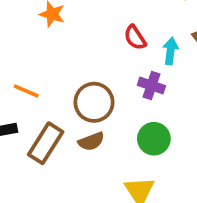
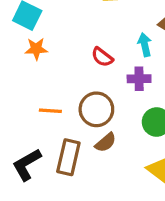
red semicircle: (135, 37) -> (102, 57), moved
orange line: (26, 91) -> (50, 111), moved

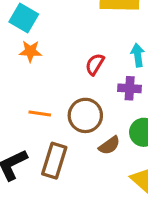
red semicircle: (102, 57) -> (95, 64), turned 80
brown semicircle: (106, 142) -> (109, 145), moved

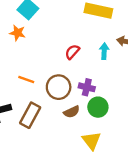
orange star: (30, 51) -> (17, 33), moved
purple cross: (130, 88) -> (87, 87), moved

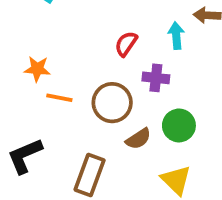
orange star: (17, 33) -> (37, 69), moved
purple cross: (87, 87) -> (156, 78), moved
brown rectangle: (30, 115) -> (90, 175), moved

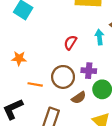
purple cross: (156, 78) -> (89, 71), moved
orange line: (59, 98) -> (35, 84), moved

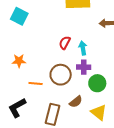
cyan arrow: (99, 37) -> (83, 48), moved
brown semicircle: (79, 98) -> (76, 102), moved

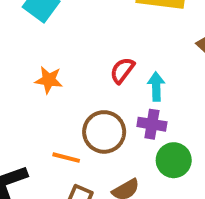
orange star: (19, 61) -> (49, 80), moved
orange line: (36, 84) -> (66, 158), moved

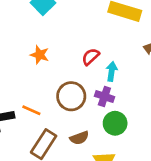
orange line: (66, 158) -> (31, 110), moved

